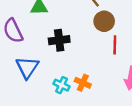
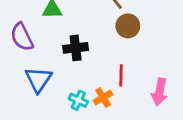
red line: (115, 45) -> (121, 75), moved
orange cross: (83, 83) -> (103, 97), turned 35

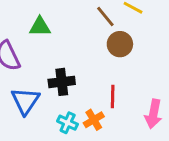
black cross: (76, 48) -> (62, 82), moved

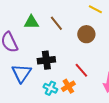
brown line: (105, 16) -> (56, 23), moved
red line: (113, 97) -> (81, 70), turned -42

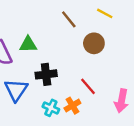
green triangle: (31, 22) -> (28, 45), moved
brown line: (56, 23) -> (69, 19), moved

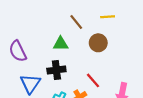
yellow line: (105, 13) -> (108, 17), turned -32
green triangle: (28, 45) -> (61, 44), moved

